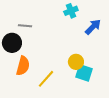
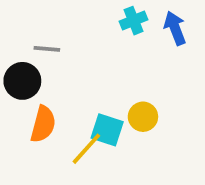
blue arrow: (93, 27) -> (175, 28), moved, turned -66
cyan square: (84, 73) -> (107, 130), moved

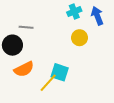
yellow circle: (143, 117) -> (80, 38), moved
orange semicircle: (43, 124) -> (24, 69), turned 48

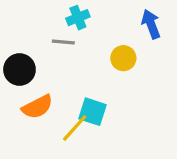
cyan cross: (74, 12) -> (78, 18), moved
gray line: (26, 27) -> (63, 42), moved

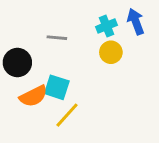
cyan cross: (78, 18) -> (106, 26), moved
cyan square: (93, 112) -> (57, 87), moved

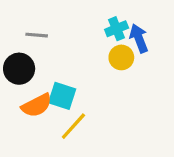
blue arrow: (136, 22) -> (139, 38), moved
gray line: (57, 38) -> (37, 35), moved

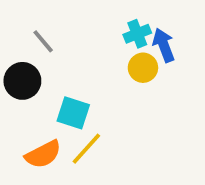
gray line: (37, 35) -> (43, 41), turned 45
orange semicircle: (37, 105) -> (43, 154), moved

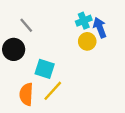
orange semicircle: (43, 154) -> (26, 94), turned 120

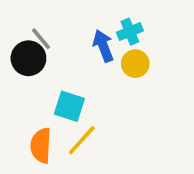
blue arrow: (100, 28) -> (103, 46), moved
black circle: (14, 49) -> (28, 58), moved

